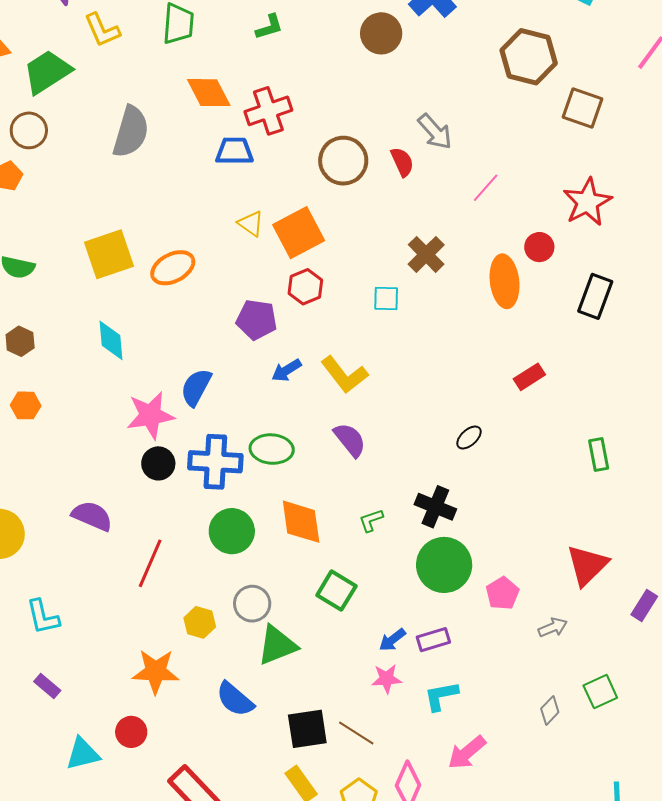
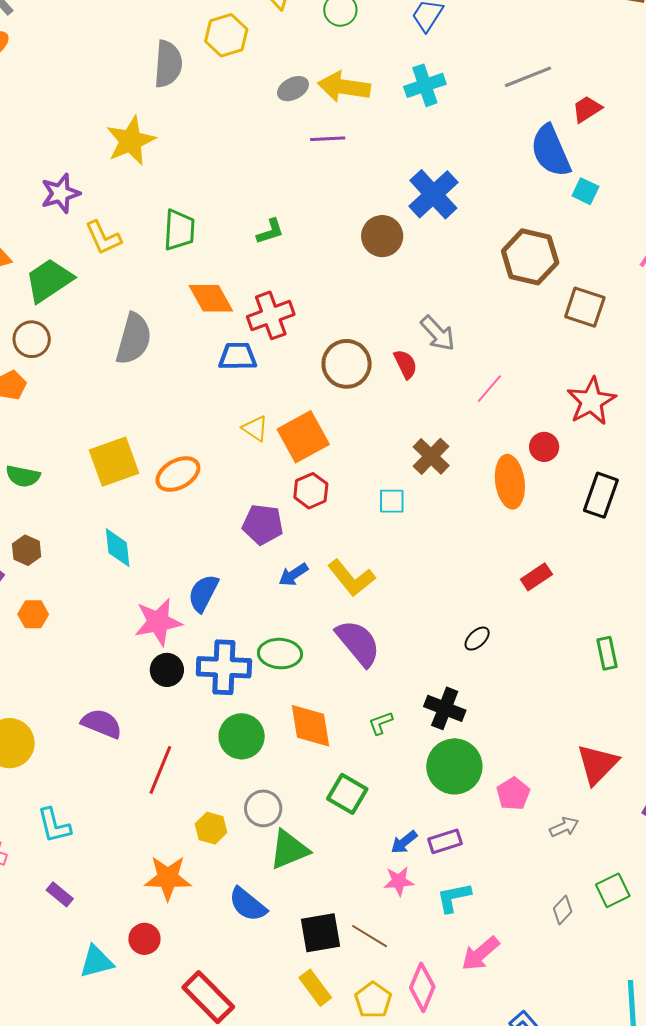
purple semicircle: (350, 440) -> (358, 643), size x1.4

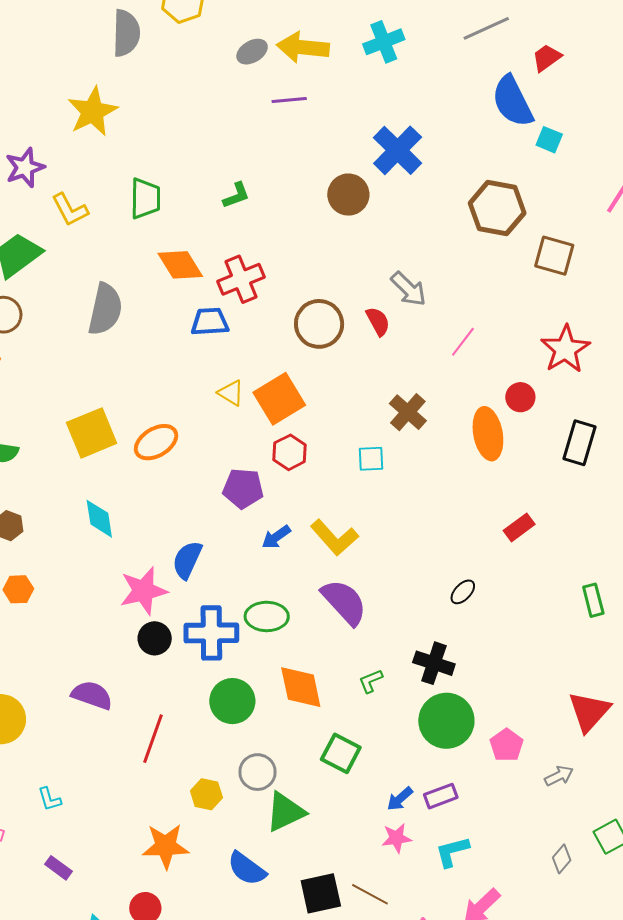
cyan L-shape: (54, 825) -> (49, 799), size x0.7

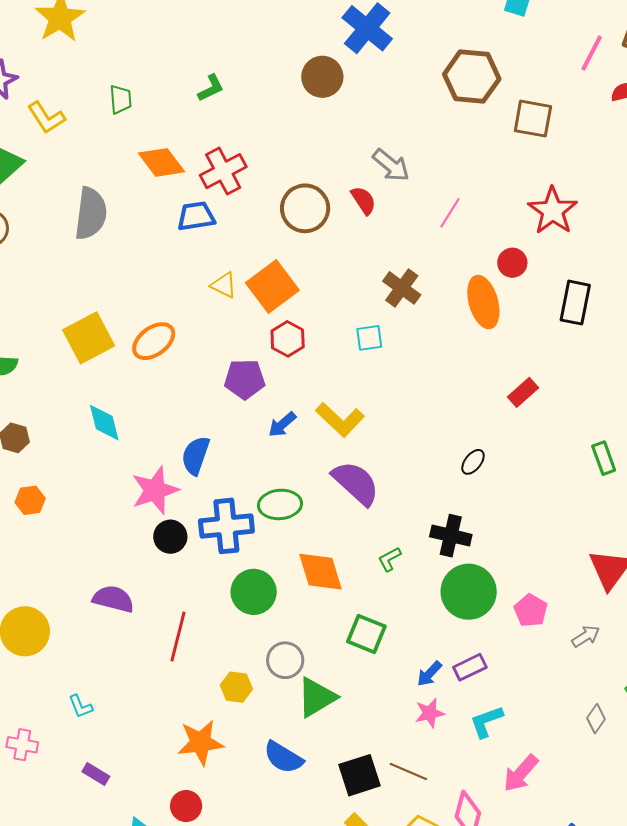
green trapezoid: (145, 198) -> (121, 99), size x0.7

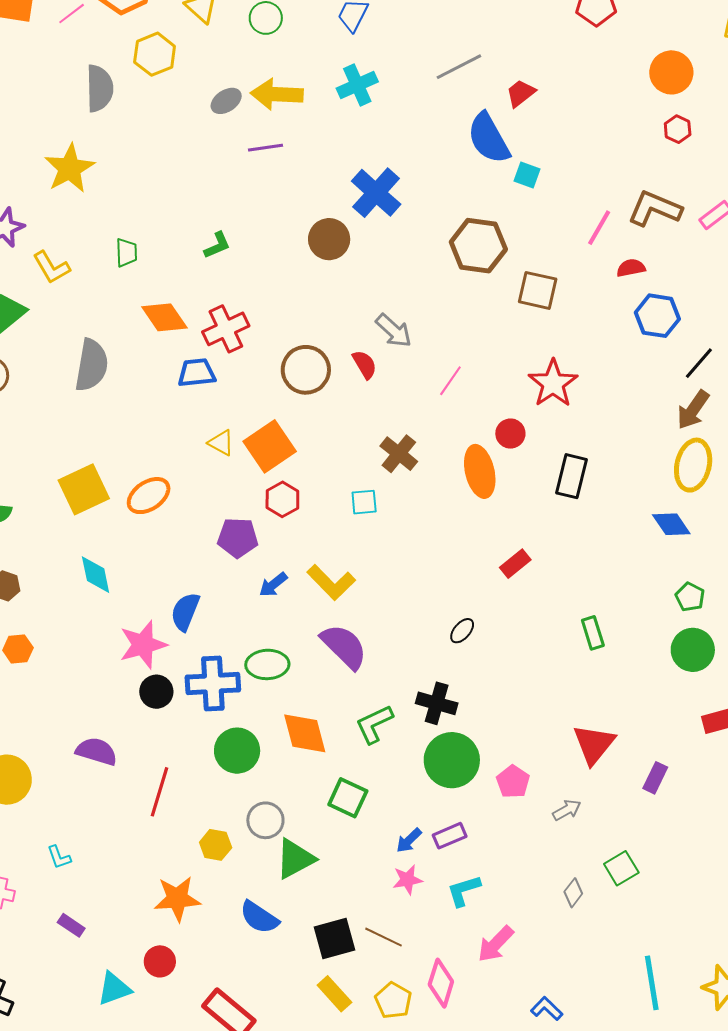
green L-shape: (389, 559) -> (374, 724), size x1.6

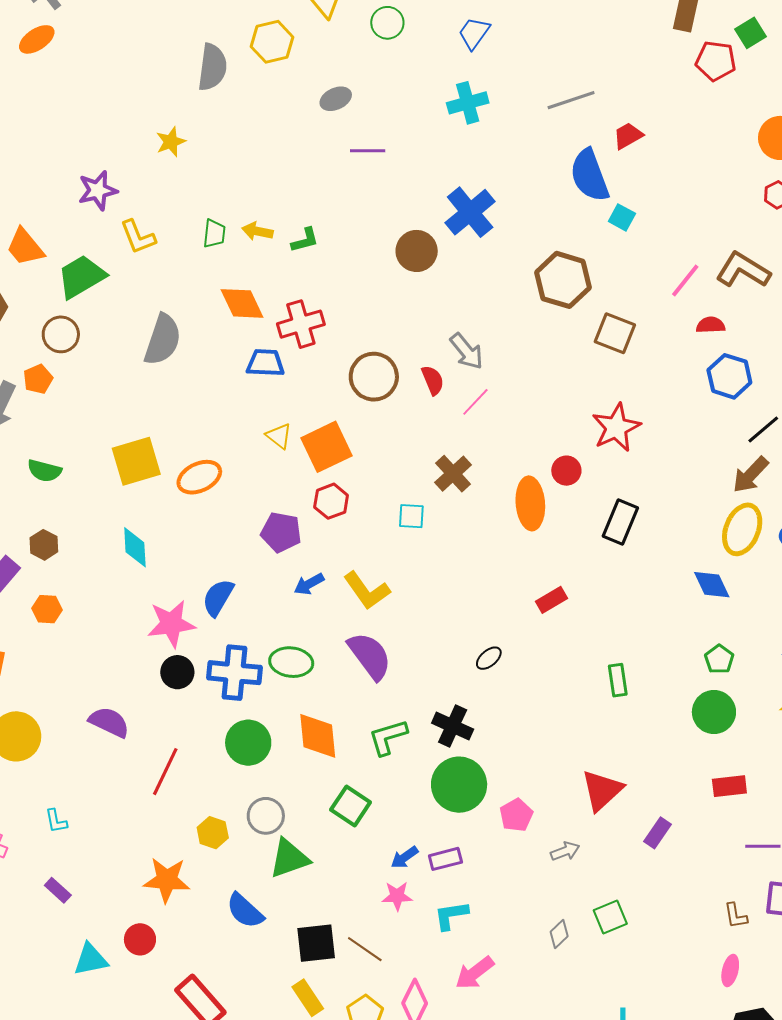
yellow arrow: (277, 94) -> (257, 231), moved, size x0.6
yellow star: (70, 168) -> (171, 142), size x0.6
pink line: (450, 381) -> (475, 402), moved

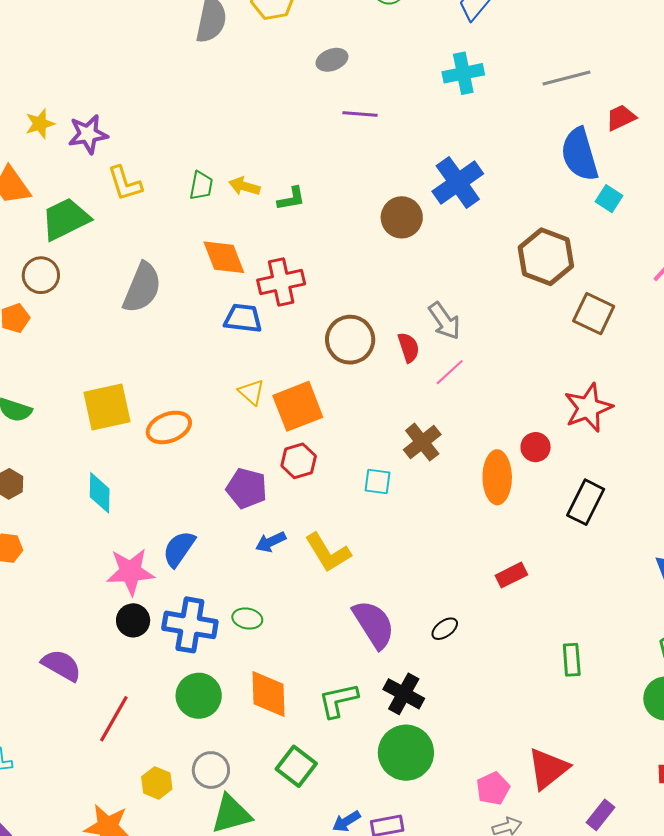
yellow star: (171, 142) -> (40, 124), moved
purple semicircle: (370, 656) -> (374, 624), moved
green ellipse: (291, 662) -> (247, 618), size x0.7
pink pentagon: (516, 815) -> (493, 788), moved

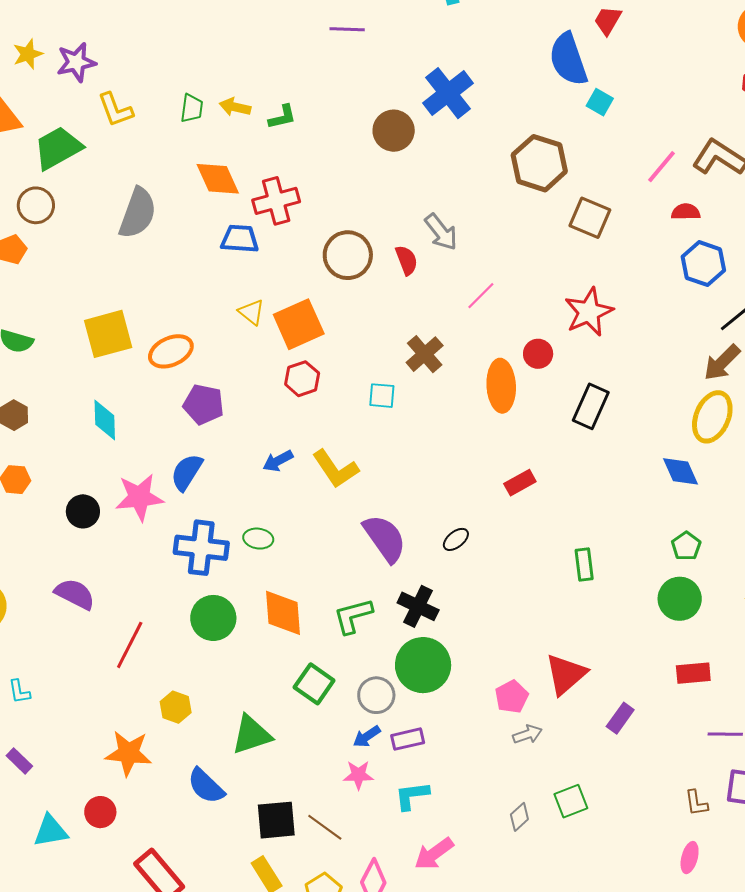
red trapezoid: (621, 117) -> (608, 20), turned -32
pink line: (450, 372) -> (481, 296), moved
purple pentagon: (247, 488) -> (203, 404), moved
black circle: (133, 620) -> (83, 511), moved
gray circle: (211, 770) -> (376, 695), moved

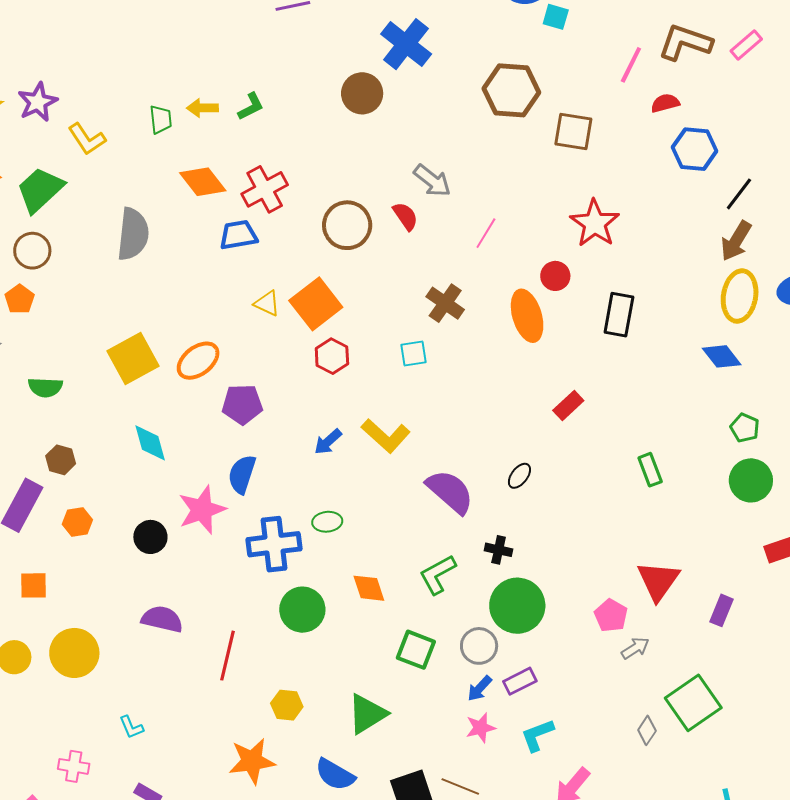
black cross: (418, 606) -> (499, 550), size x0.7
orange diamond: (283, 613) -> (369, 588), size x0.7
green square: (571, 801) -> (693, 703), size x1.6

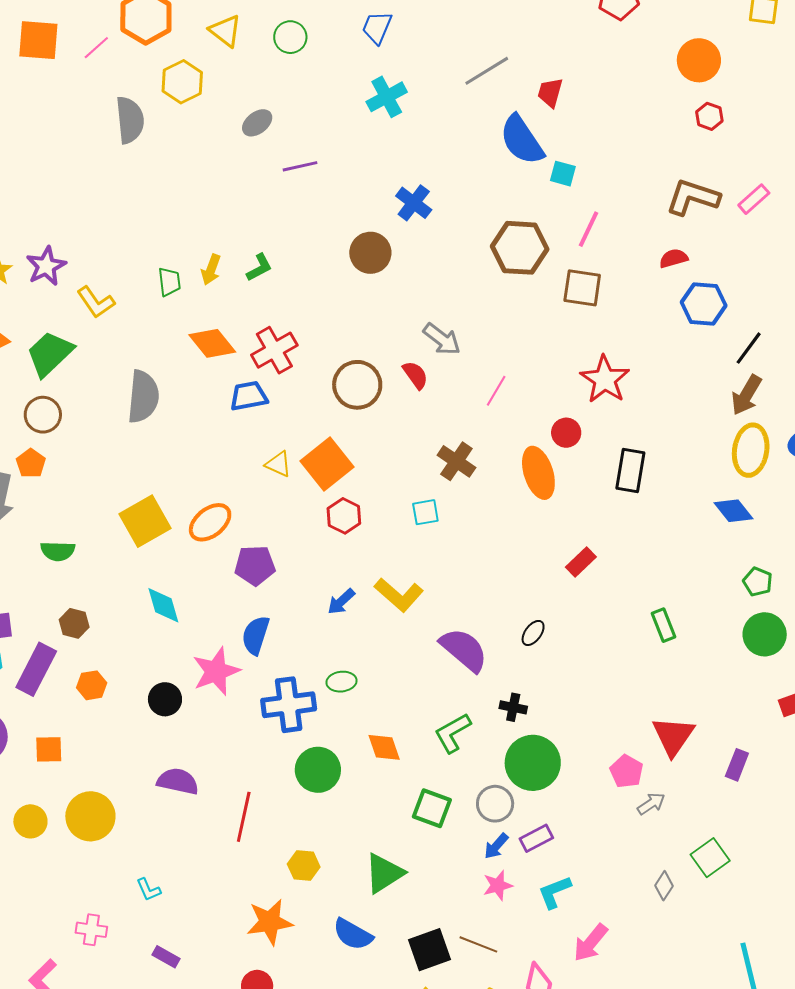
blue cross: (406, 44) -> (414, 203), size x0.7
pink line: (631, 65) -> (589, 229), moved
yellow arrow: (202, 108) -> (211, 270), turned -68
green square: (693, 703) -> (710, 858), size x0.7

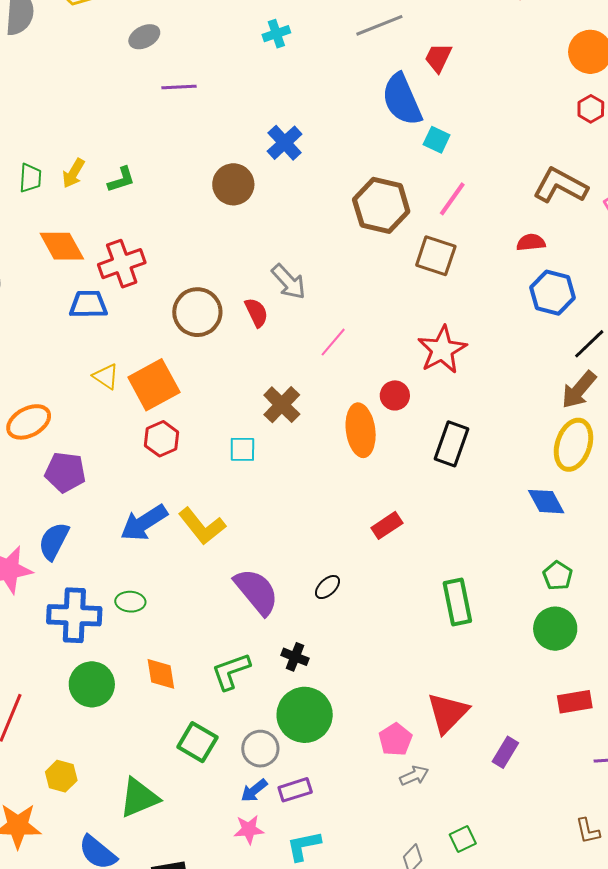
cyan cross: (387, 97) -> (276, 34), size x0.7
blue arrow: (341, 602) -> (144, 523), size x1.6
green rectangle: (664, 625) -> (457, 602), size x1.4
green square: (710, 858) -> (463, 839), size x0.7

